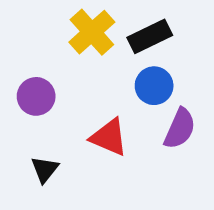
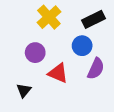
black rectangle: (150, 36) -> (94, 19), moved
purple circle: (36, 96) -> (35, 53), moved

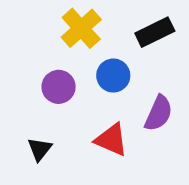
blue circle: (82, 46) -> (113, 76), moved
red triangle: (58, 73) -> (111, 140), moved

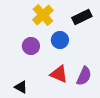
purple semicircle: (159, 113) -> (84, 76), moved
black triangle: (40, 149) -> (21, 87), moved, turned -40

